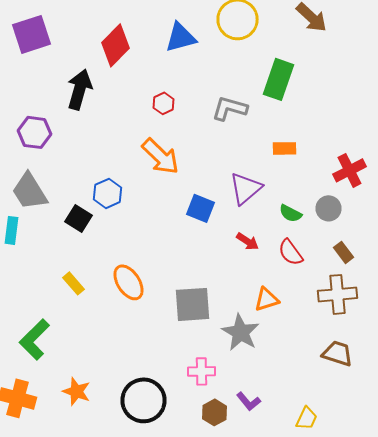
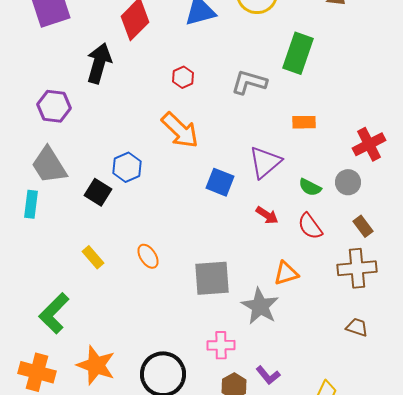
orange ellipse: (128, 282) -> (148, 256), size x0.7
brown trapezoid: (338, 353) -> (357, 327), size x0.7
orange star: (76, 391) -> (96, 365), size x1.4

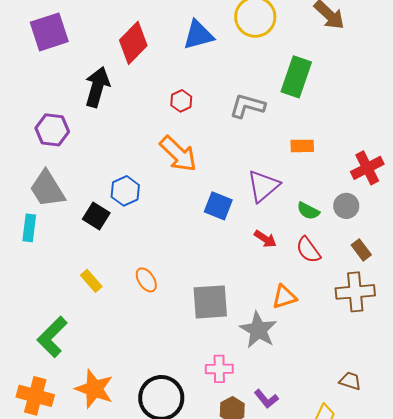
brown trapezoid: (357, 327) -> (350, 381), moved

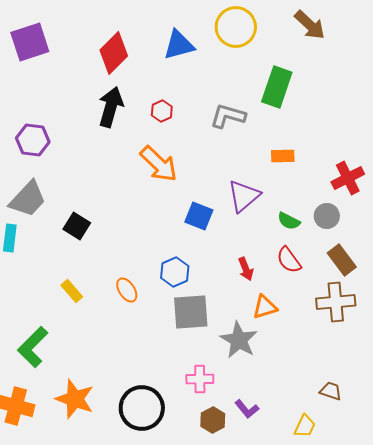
black arrow: (97, 87) -> (111, 107), moved
gray trapezoid: (47, 189) -> (28, 199), turned -105
blue hexagon: (125, 191) -> (175, 272), moved
red arrow: (265, 239) -> (246, 269), moved, turned 35
brown rectangle: (361, 250) -> (342, 260), size x1.4

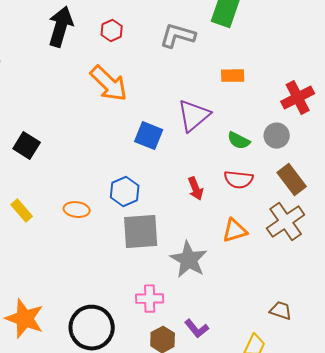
red semicircle: (289, 260) -> (239, 180), turned -48
orange ellipse: (127, 290) -> (77, 210), turned -50
brown cross: (336, 302) -> (286, 222), turned -30
orange triangle: (265, 307) -> (235, 231), moved

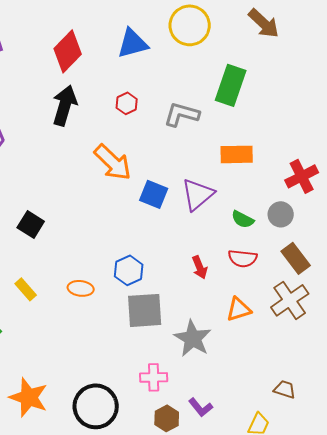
red hexagon: (112, 31) -> (127, 103), moved
orange rectangle: (233, 76) -> (237, 154), size x1.4
blue square: (149, 136) -> (154, 194), moved

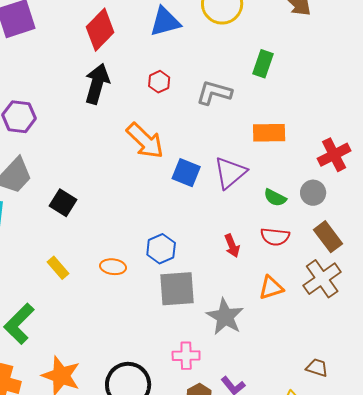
green rectangle: (231, 85) -> (263, 64), size x0.7

